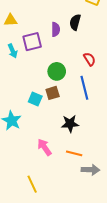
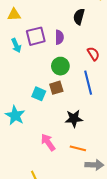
purple semicircle: (56, 29) -> (59, 37), moved

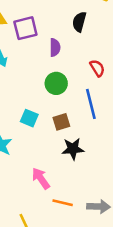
purple square: (36, 36) -> (25, 28), moved
brown square: (56, 88) -> (61, 122), moved
orange line: (78, 148) -> (63, 203), moved

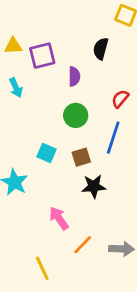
red semicircle: (97, 68) -> (120, 99), turned -108
blue line: (91, 104) -> (113, 138), turned 32
orange line: (63, 203) -> (83, 245), turned -60

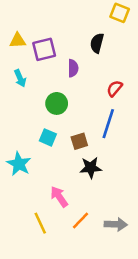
green circle: (76, 115) -> (57, 103), moved
yellow line: (42, 268) -> (40, 223), moved

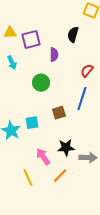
cyan square: (48, 137) -> (32, 123), moved, turned -32
black star: (91, 168) -> (66, 148), moved
gray arrow: (116, 224) -> (88, 158), moved

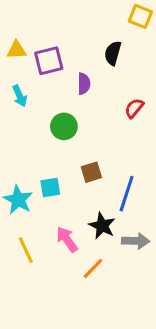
blue line: (82, 99) -> (127, 194), moved
black star: (66, 148) -> (102, 226), turned 30
yellow line: (28, 178) -> (26, 250), moved

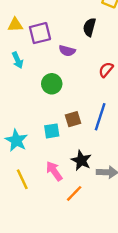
purple semicircle: (84, 84) -> (67, 51), turned 105
cyan square: (50, 187) -> (52, 131), moved
blue line: (127, 194) -> (100, 117), moved

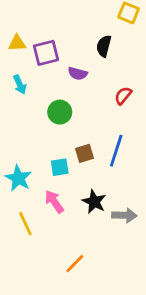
pink arrow: (54, 171) -> (54, 202), moved
orange line: (74, 193) -> (75, 264), moved

